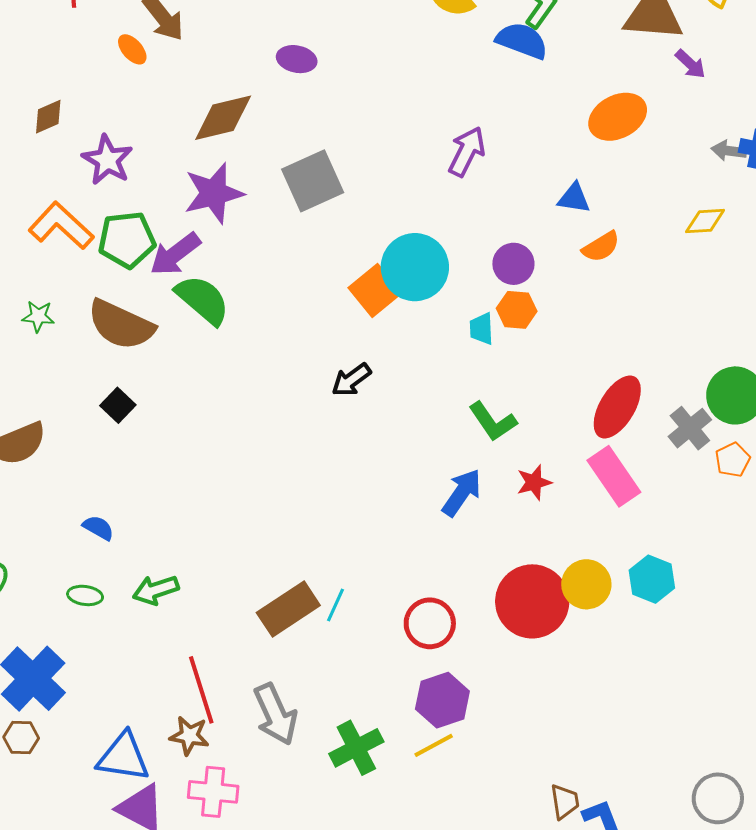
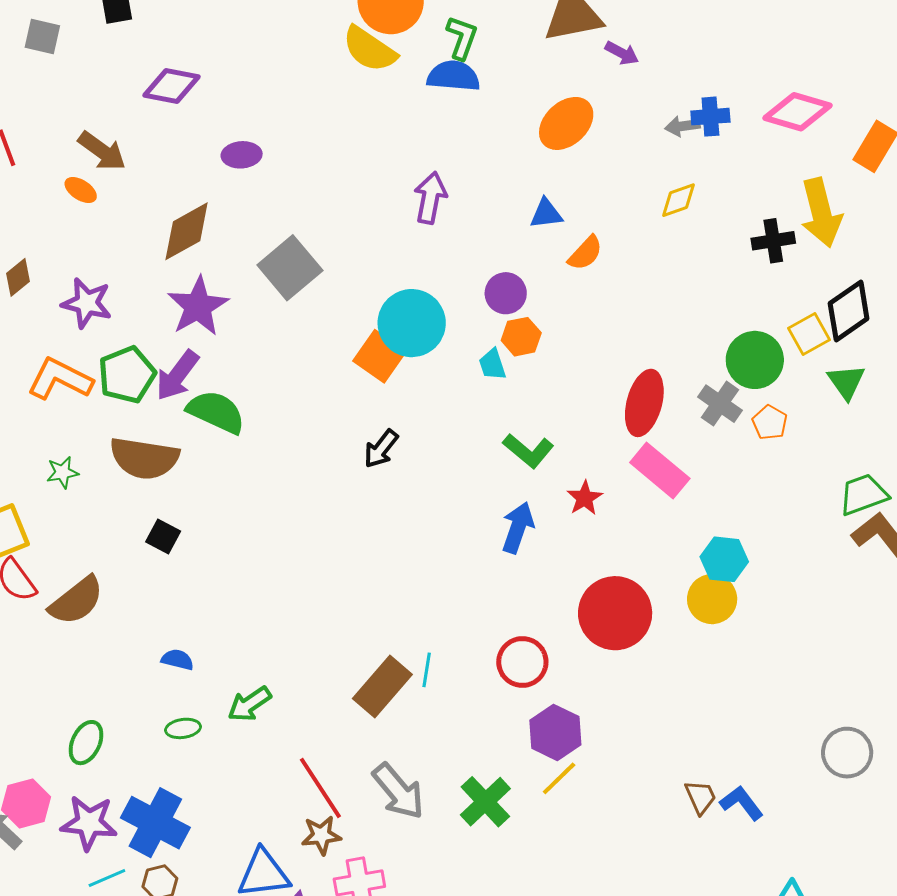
yellow circle: (586, 584) -> (712, 599), moved

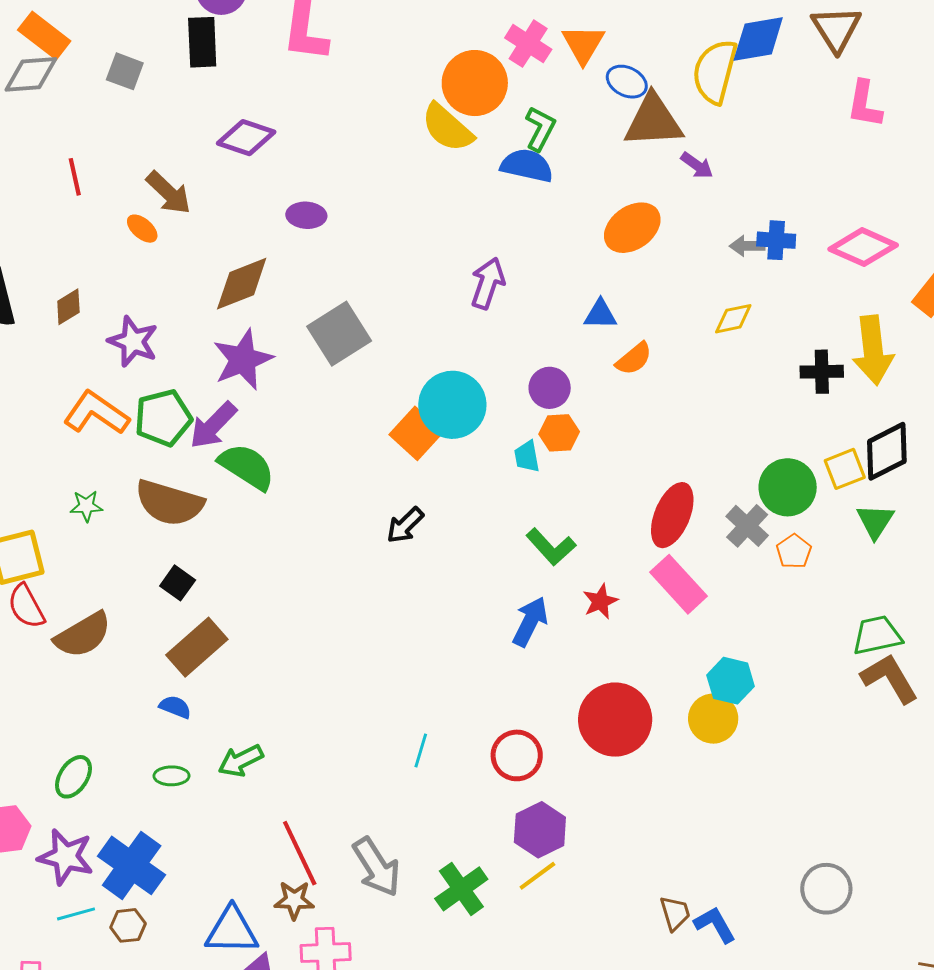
brown rectangle: (382, 686) -> (197, 647), moved

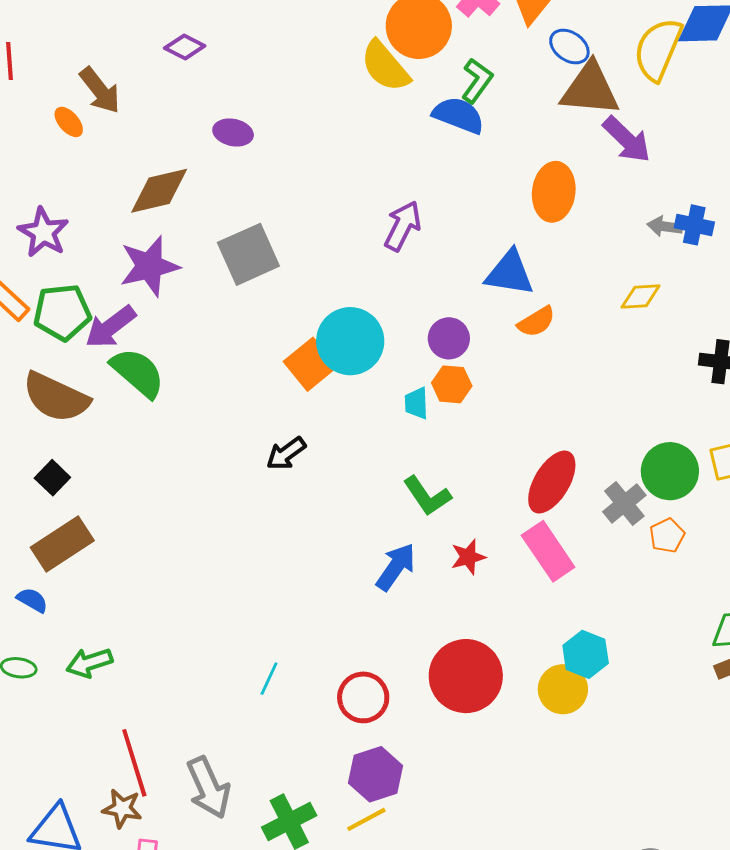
purple diamond: (246, 138) -> (185, 47), size x0.7
purple arrow: (697, 165) -> (627, 139), size x1.6
orange ellipse: (632, 228) -> (554, 192), turned -56
blue triangle: (600, 314) -> (510, 273), size x1.5

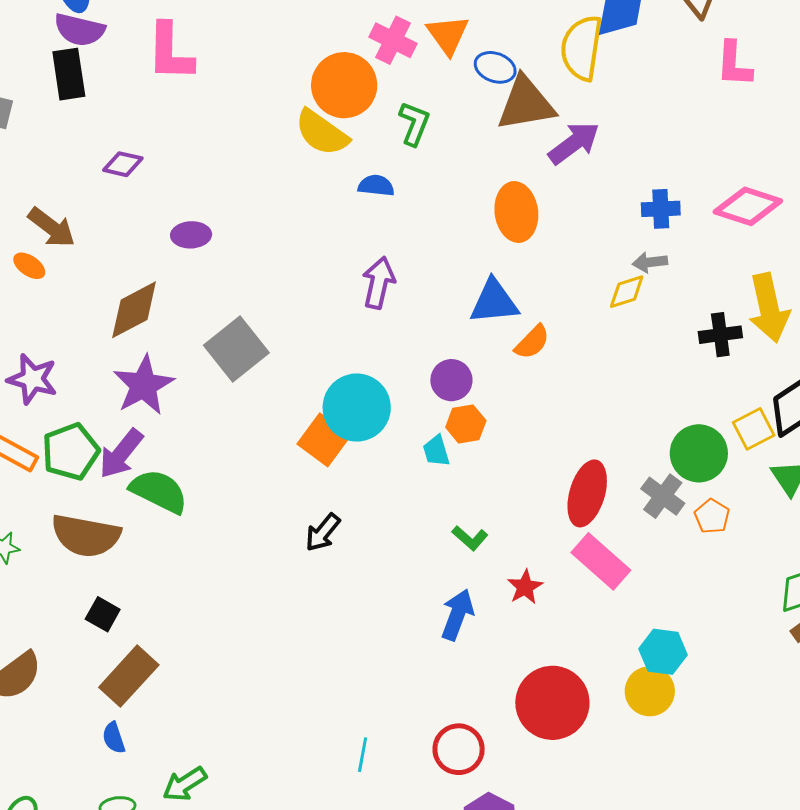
blue semicircle: (458, 115) -> (376, 186), moved, size x0.7
purple arrow: (627, 139) -> (574, 143), turned -66
gray arrow: (665, 226) -> (650, 262), moved
green L-shape: (427, 496) -> (470, 538), size x0.7
blue semicircle: (32, 600) -> (114, 738), turned -124

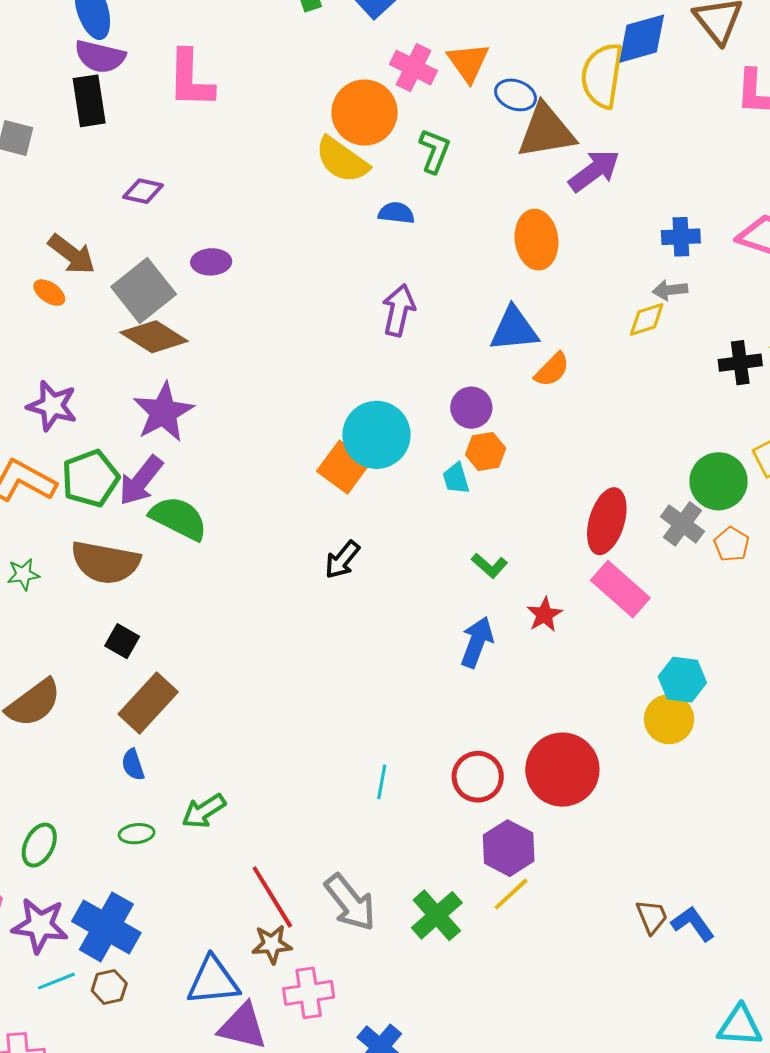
brown diamond: (134, 310) -> (154, 337), turned 60
gray square: (236, 349) -> (144, 290), moved
red circle: (552, 703) -> (562, 770), moved

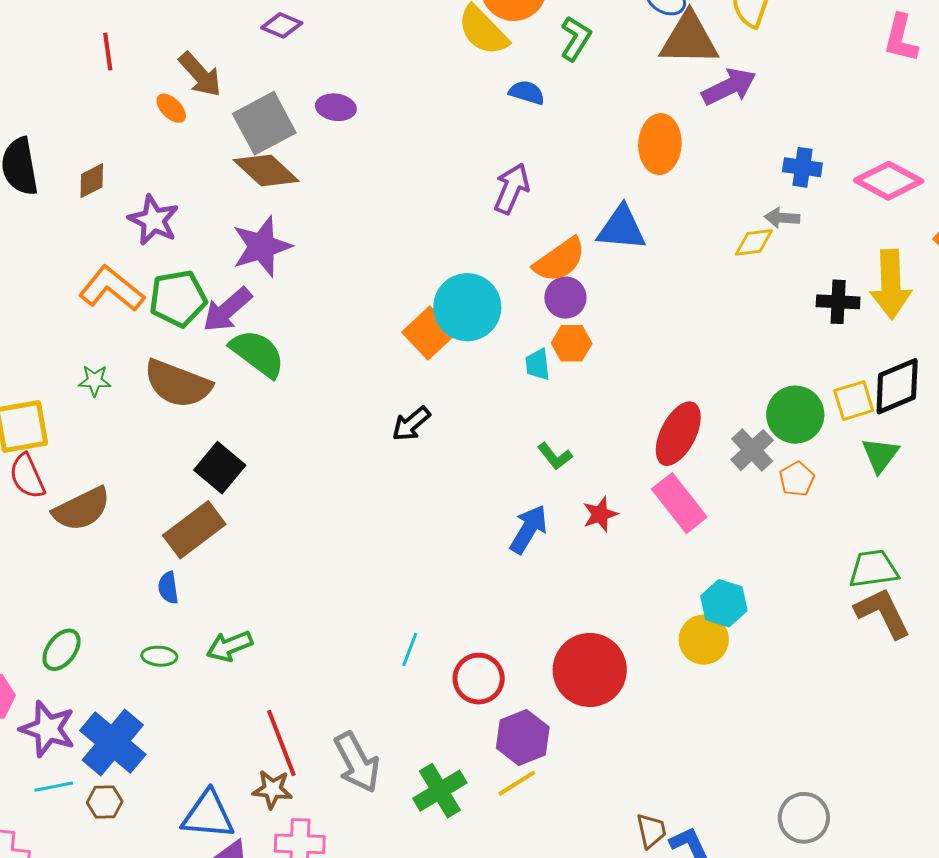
orange semicircle: (552, 370) -> (560, 260), moved, size x1.4
black square: (122, 641) -> (220, 468), moved, size x1.4
red circle: (478, 777) -> (479, 679), moved

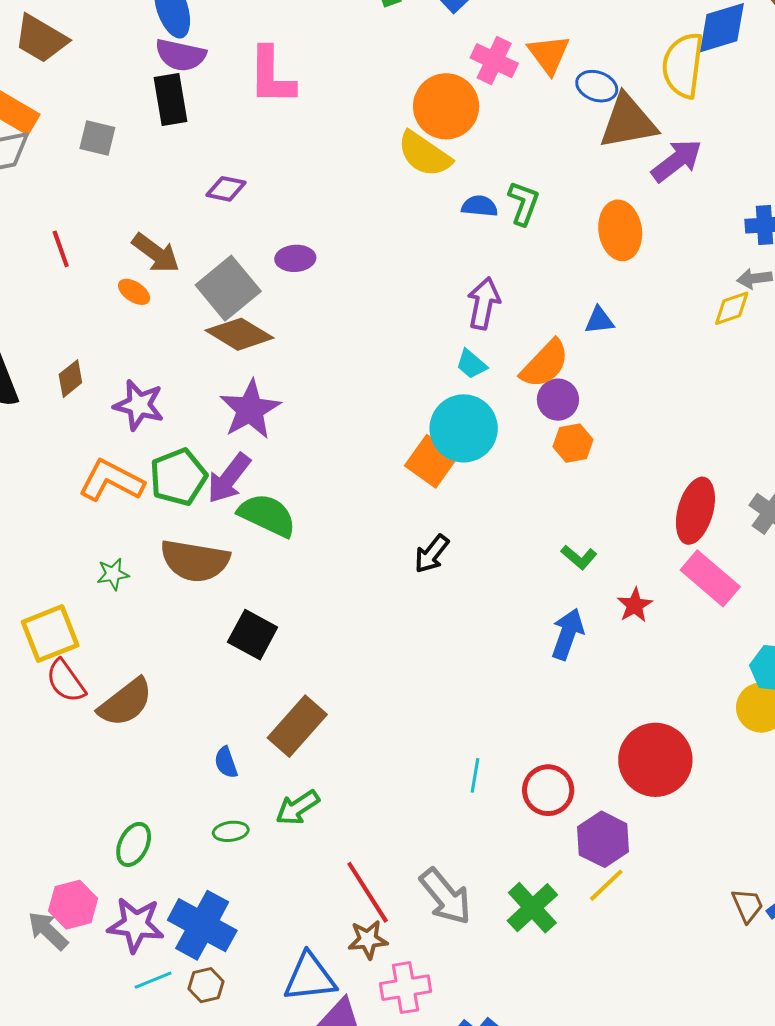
green L-shape: (576, 38) -> (524, 203), moved
blue triangle: (622, 228) -> (599, 320), size x0.6
cyan trapezoid: (538, 364) -> (471, 364), moved, turned -32
brown rectangle: (194, 530) -> (297, 726), moved

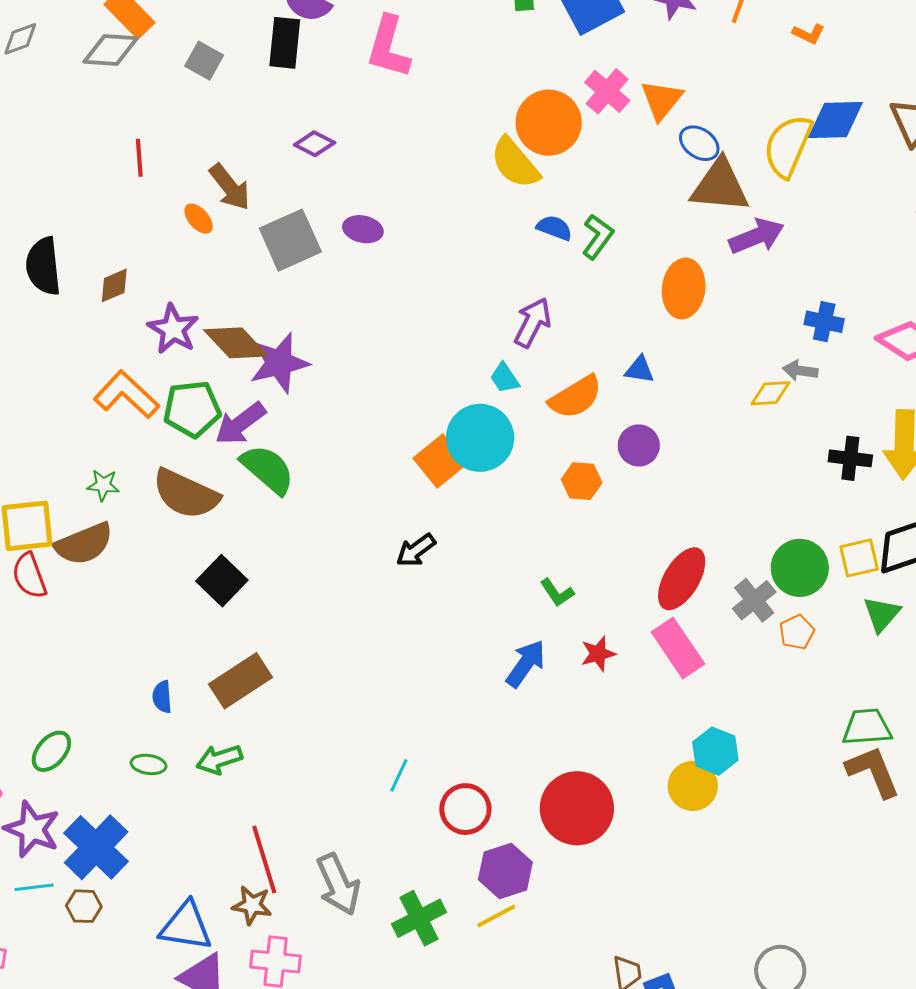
brown diamond: (240, 334) -> (236, 343), moved
purple circle: (558, 400) -> (639, 445), moved
brown semicircle: (125, 702) -> (84, 544), moved

